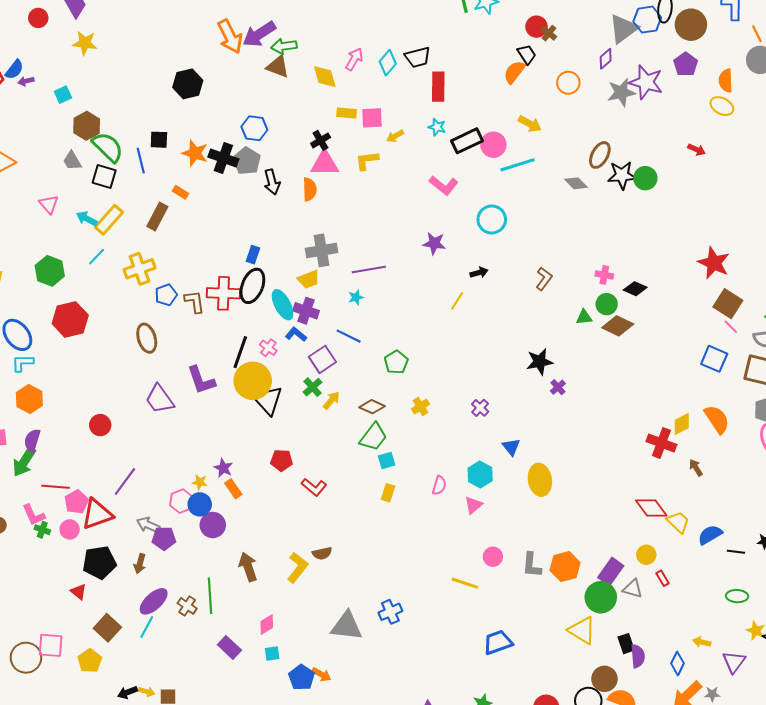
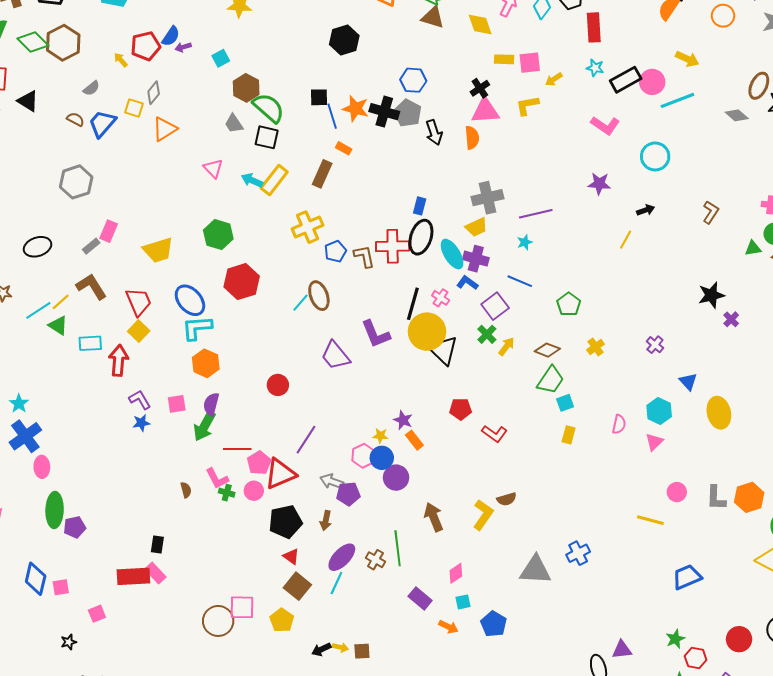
blue line: (141, 161) -> (332, 116), moved
cyan line: (97, 257) -> (300, 303), moved
cyan L-shape: (23, 363) -> (197, 328), size x1.4
red triangle: (78, 592) -> (291, 557), moved
orange arrow: (322, 675) -> (448, 627), moved

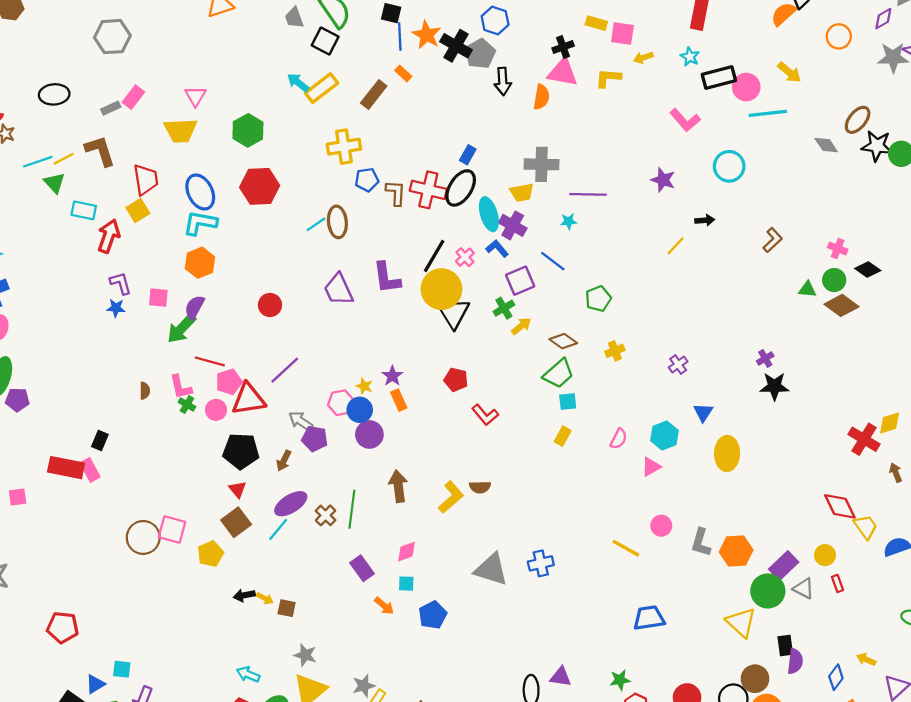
pink triangle: (213, 168) -> (195, 96), moved
black star: (711, 295) -> (774, 386), moved

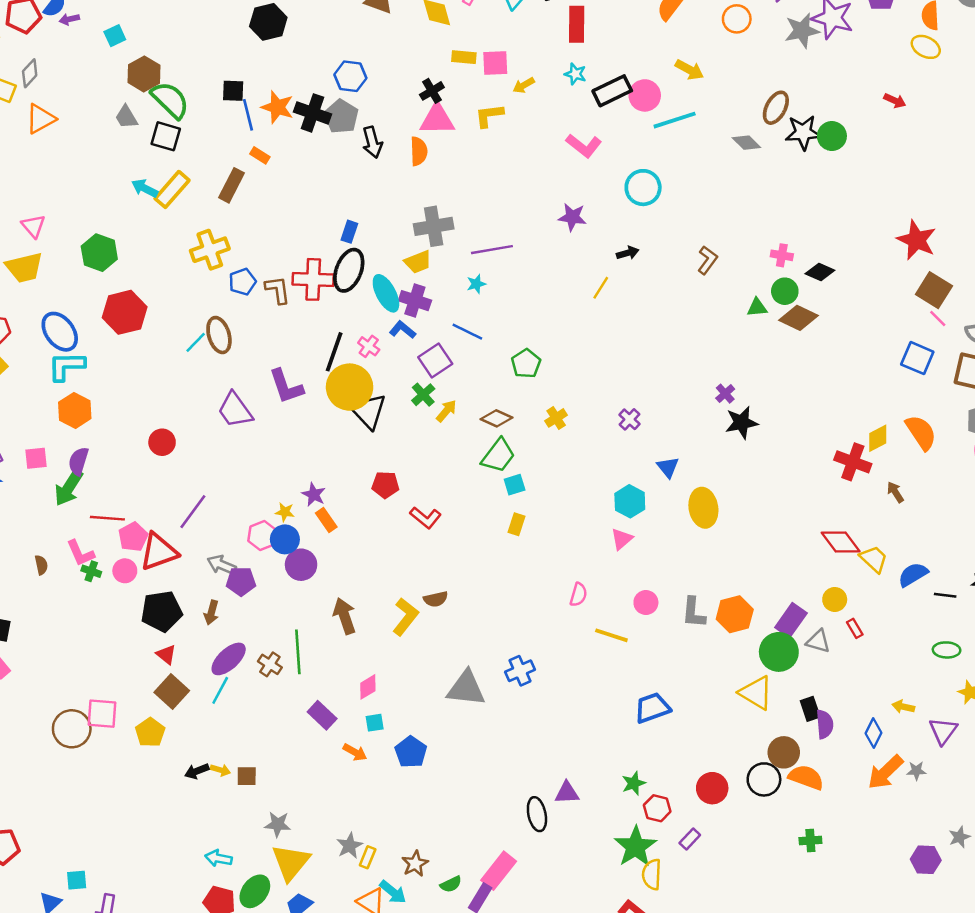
pink semicircle: (619, 439) -> (578, 595), moved

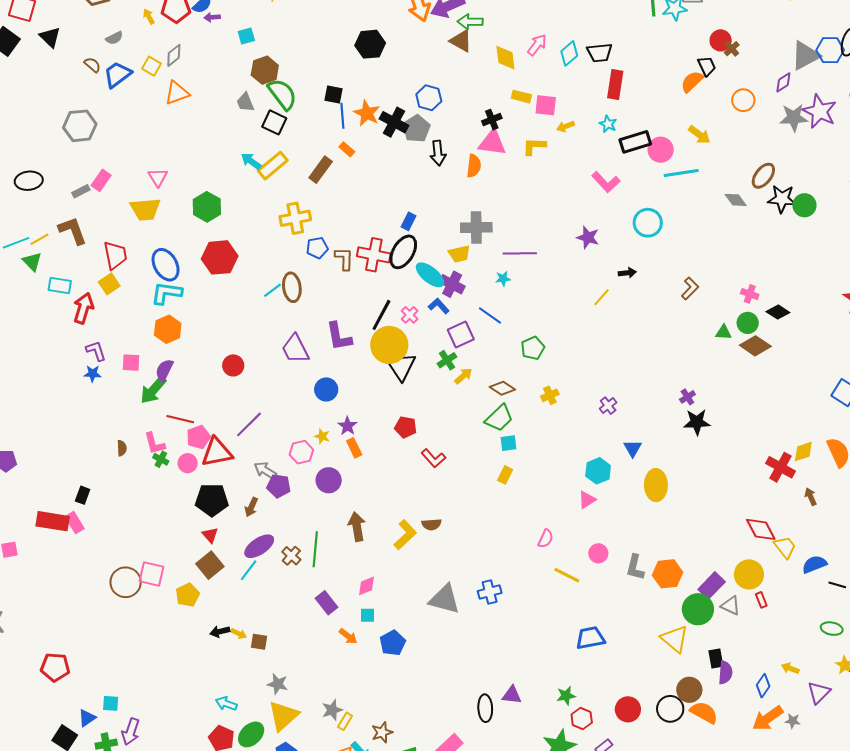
cyan ellipse: (386, 293) -> (430, 275), turned -32
blue circle: (285, 539) -> (326, 389), moved
yellow circle: (835, 599) -> (749, 574), size x1.5

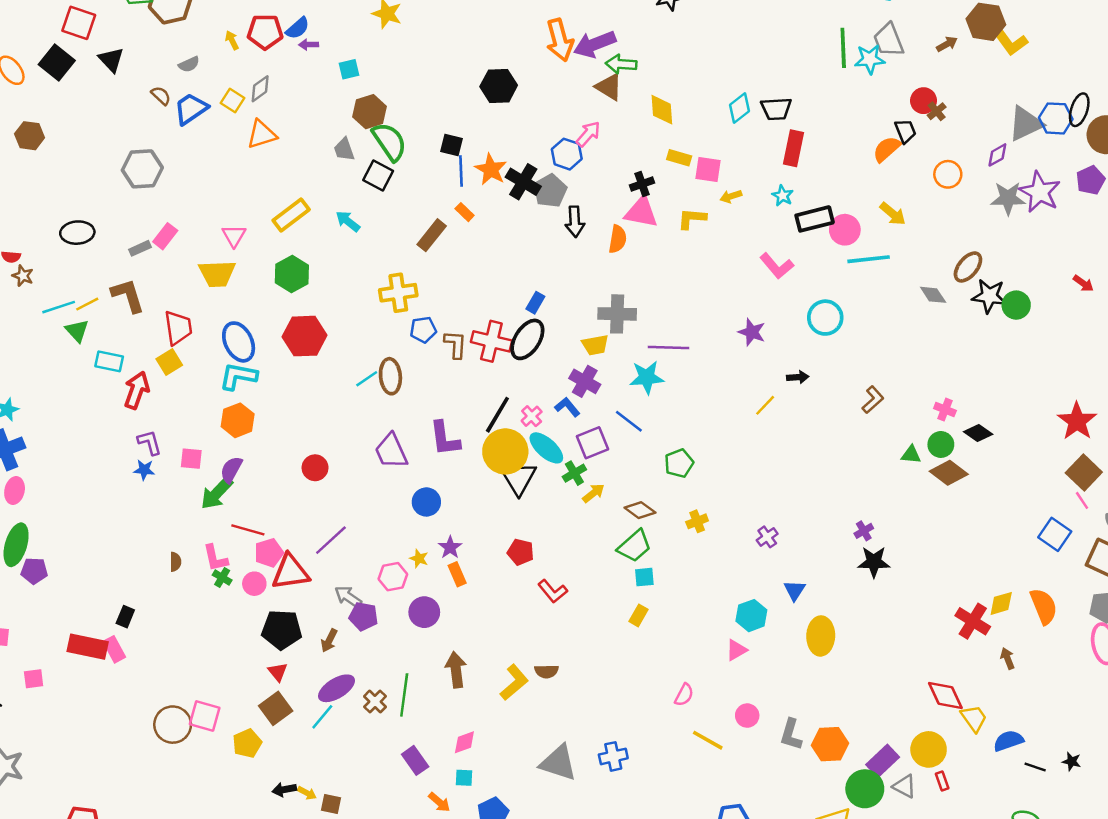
pink arrow: (537, 45) -> (588, 134), moved
yellow rectangle: (273, 166) -> (291, 215), moved
cyan ellipse: (430, 275) -> (546, 448), moved
cyan star: (503, 279) -> (647, 377), size x1.8

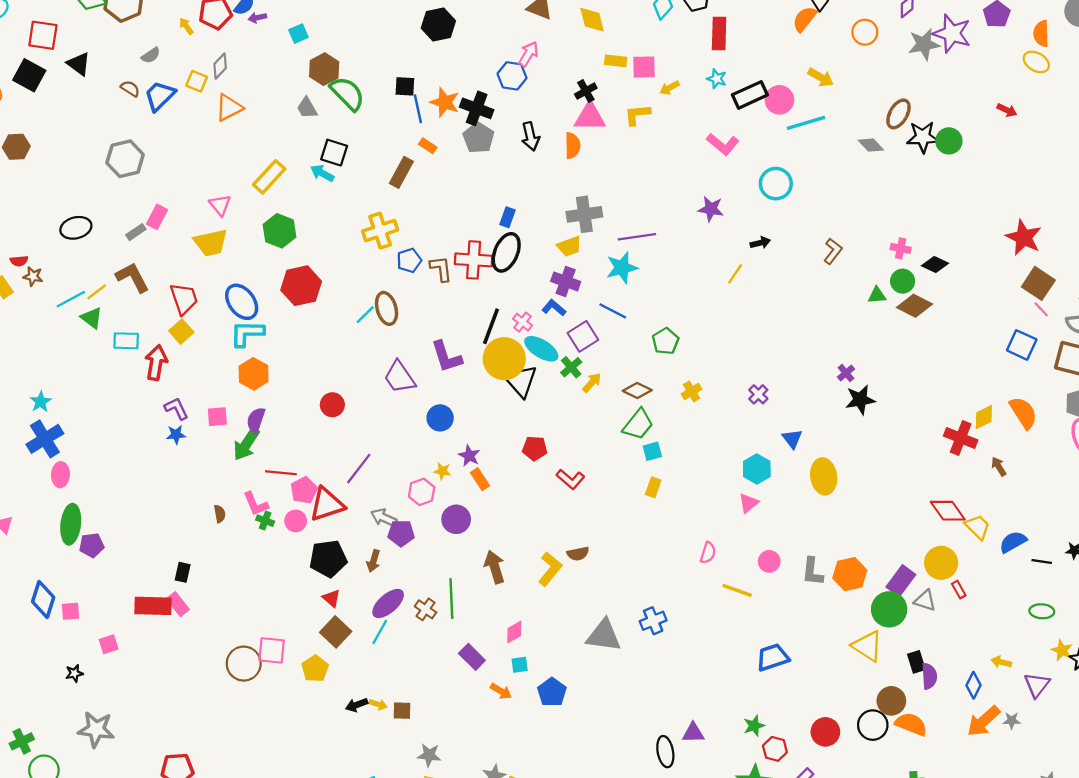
black square: (378, 176) -> (334, 153), moved
gray pentagon: (550, 191) -> (478, 138), moved

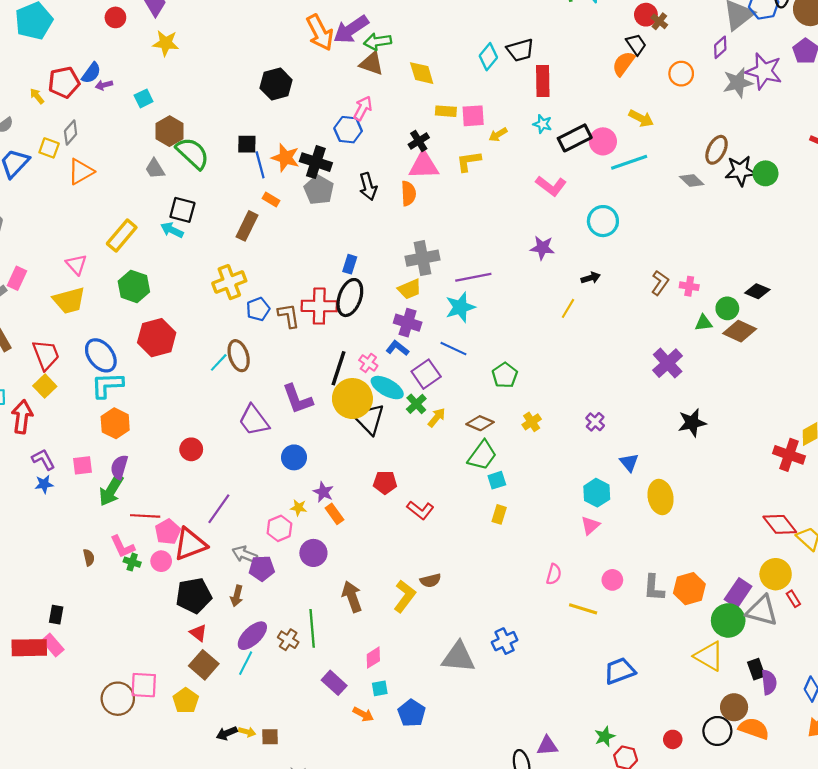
pink cross: (901, 248) -> (689, 286), moved
purple cross: (846, 373) -> (668, 363), moved, size x1.8
gray triangle: (925, 601) -> (762, 611), size x1.5
red circle: (825, 732) -> (673, 739), size x0.7

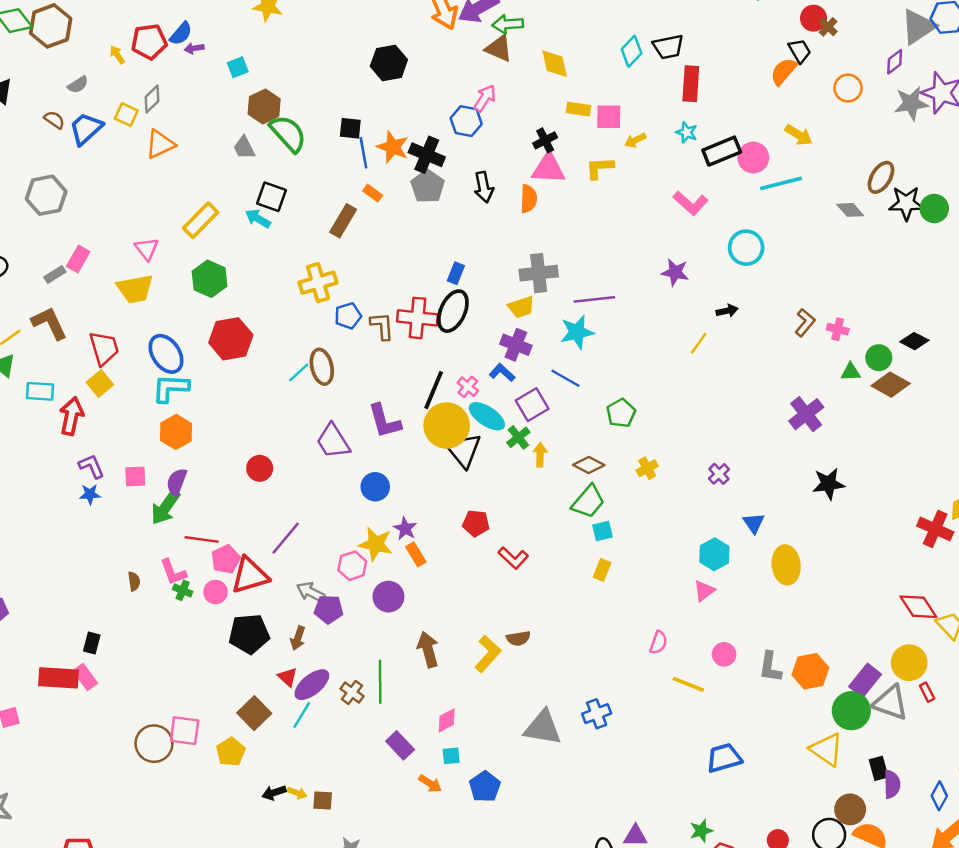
yellow arrow: (437, 418) -> (540, 455), turned -42
yellow star: (299, 508) -> (376, 544), size x1.8
red triangle: (198, 633) -> (288, 677), moved

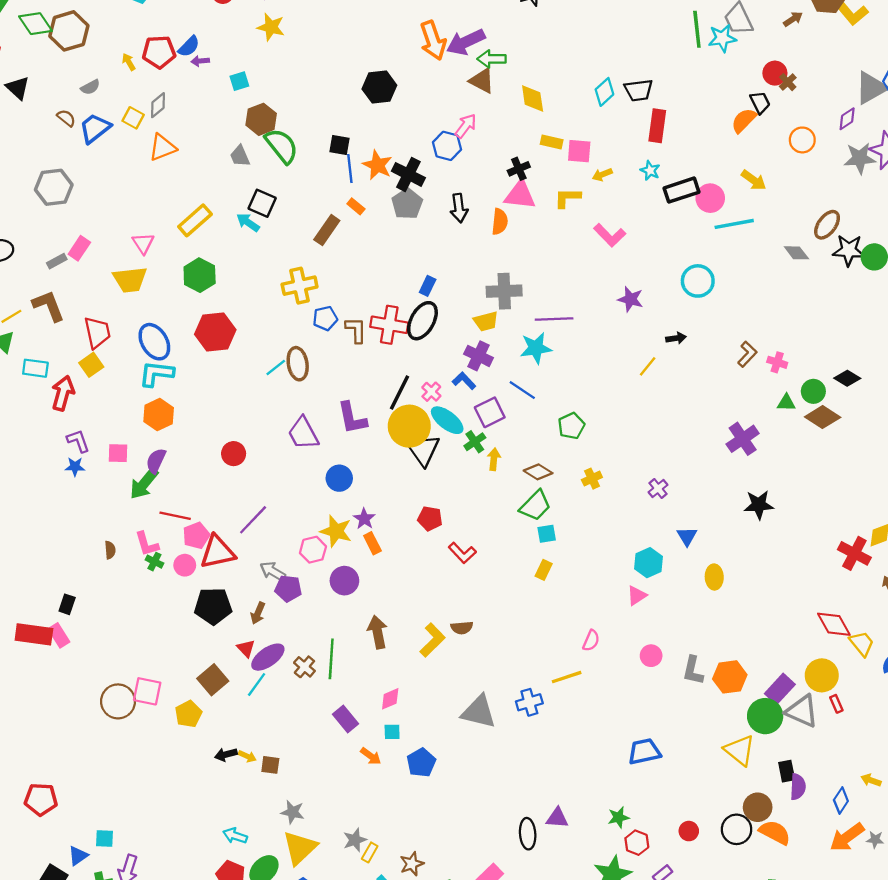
pink L-shape: (691, 203) -> (610, 235), moved
yellow ellipse: (786, 565) -> (714, 577), size x0.7
yellow line: (688, 684) -> (567, 677), moved, turned -44

